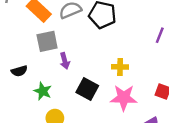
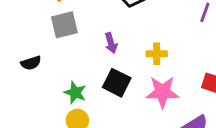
purple arrow: (65, 61) -> (111, 43), moved
green star: (43, 91) -> (75, 93), moved

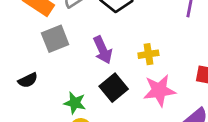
purple arrow: (111, 43) -> (103, 50), size x1.4
black square: (117, 83) -> (114, 88), turned 32

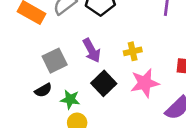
gray square: (55, 39) -> (55, 61), moved
black semicircle: (28, 80) -> (43, 90), moved

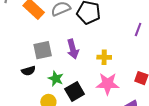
black square: (104, 83) -> (75, 91), moved
green star: (70, 99) -> (56, 79), moved

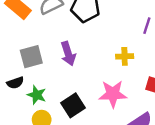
yellow cross: (104, 57) -> (125, 56), moved
green star: (56, 79) -> (37, 95), moved

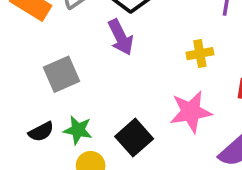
purple arrow: (68, 54) -> (121, 37), moved
black semicircle: (15, 83) -> (41, 132), moved

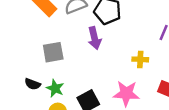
black semicircle: (41, 132) -> (33, 84), turned 35

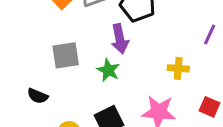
green star: (55, 88) -> (108, 70), moved

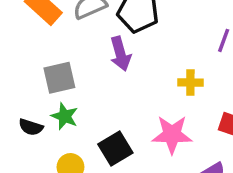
green star: (108, 70) -> (65, 116), moved

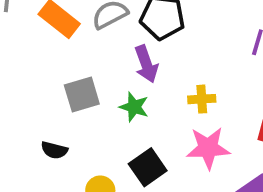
yellow cross: (190, 82) -> (202, 99), moved
green star: (65, 116) -> (134, 107), moved

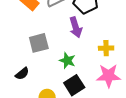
green star: (134, 107) -> (67, 61), moved
black semicircle: (54, 150) -> (22, 74), turned -56

